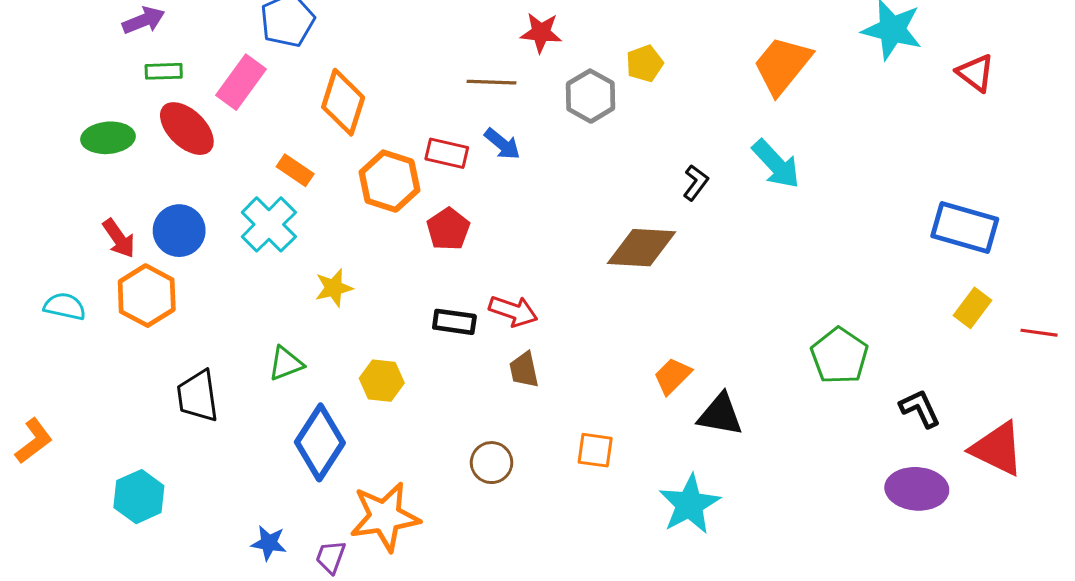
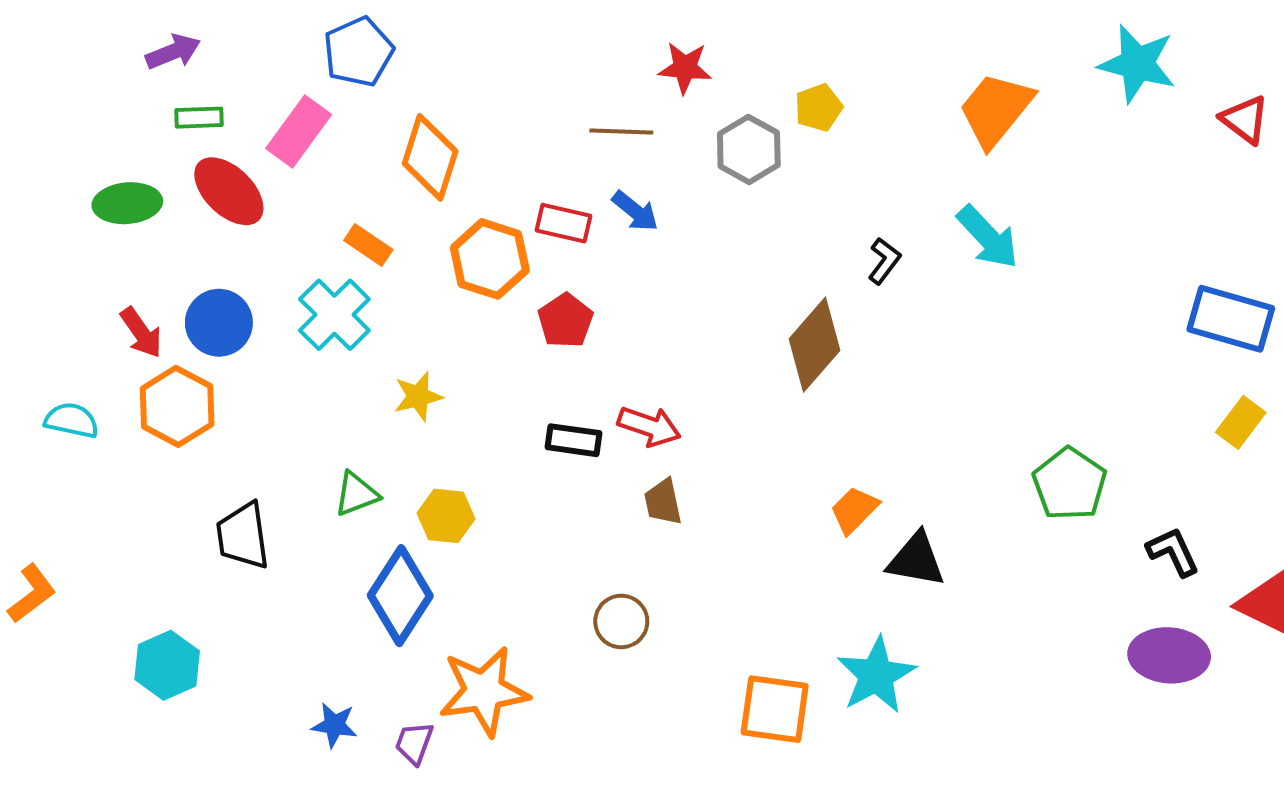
brown diamond: (642, 248) -> (814, 345), turned -52
yellow hexagon: (382, 381) -> (446, 516), moved
orange square: (595, 450) -> (775, 709), moved, size x1.5

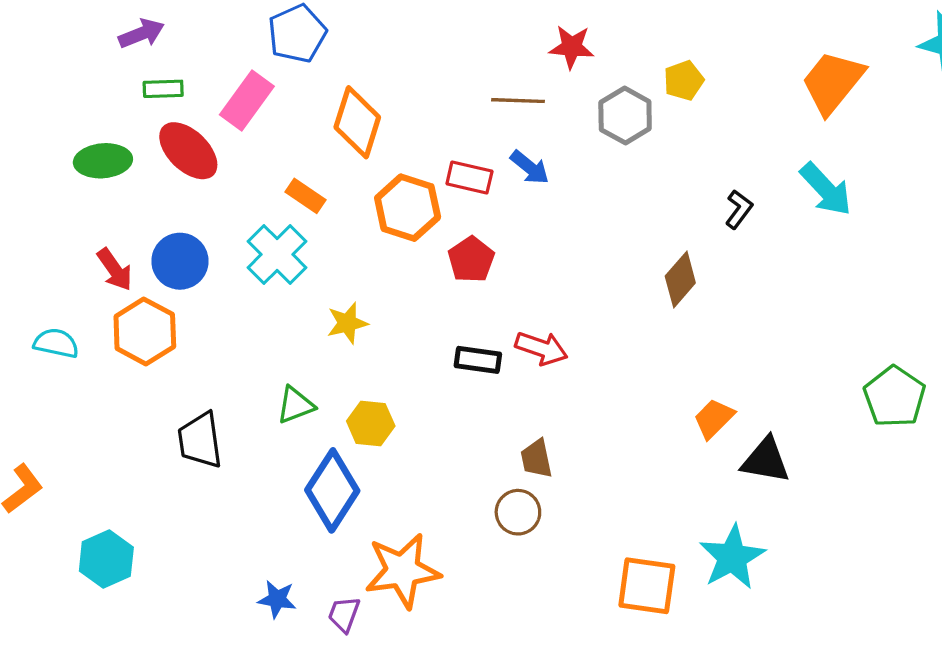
brown diamond: (814, 345) -> (680, 280), size x0.7
brown trapezoid: (663, 502) -> (536, 459), moved
cyan hexagon: (167, 665) -> (106, 559), moved

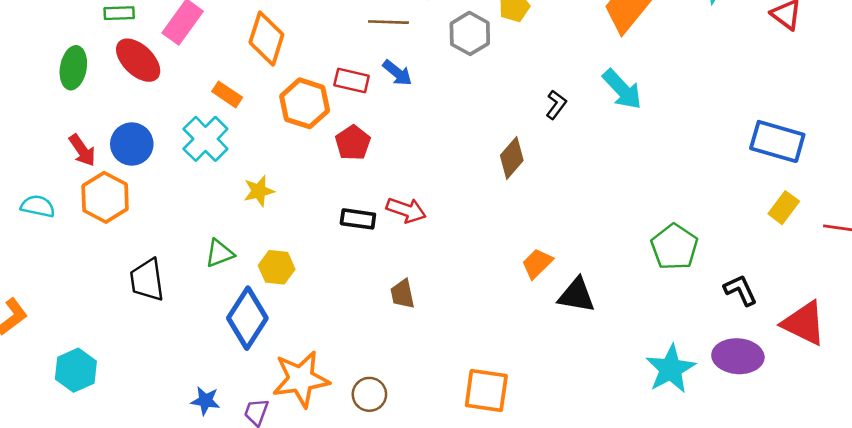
green ellipse: (103, 161) -> (73, 68), turned -75
brown circle: (518, 512) -> (369, 394), moved
cyan star: (732, 557) -> (671, 369), moved

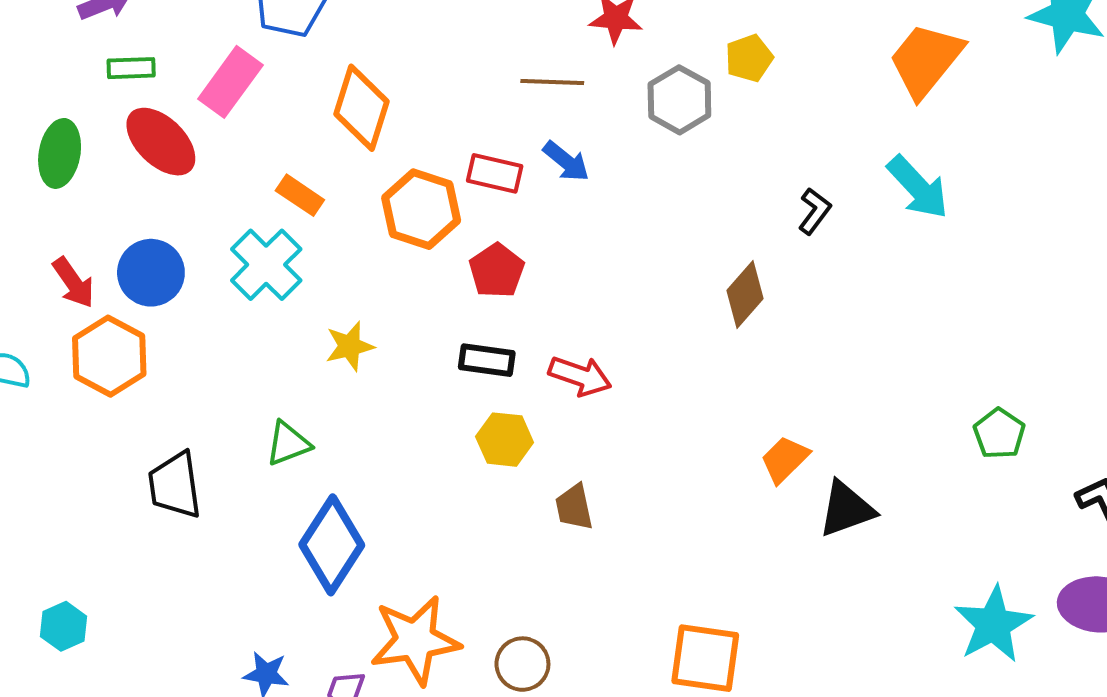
black rectangle: (358, 219) -> (487, 360), moved
green pentagon: (674, 247) -> (999, 434), size x0.7
yellow hexagon: (277, 267) -> (505, 440), moved
black triangle: (577, 295) -> (846, 509), turned -30
cyan hexagon: (76, 370) -> (64, 626), size x0.7

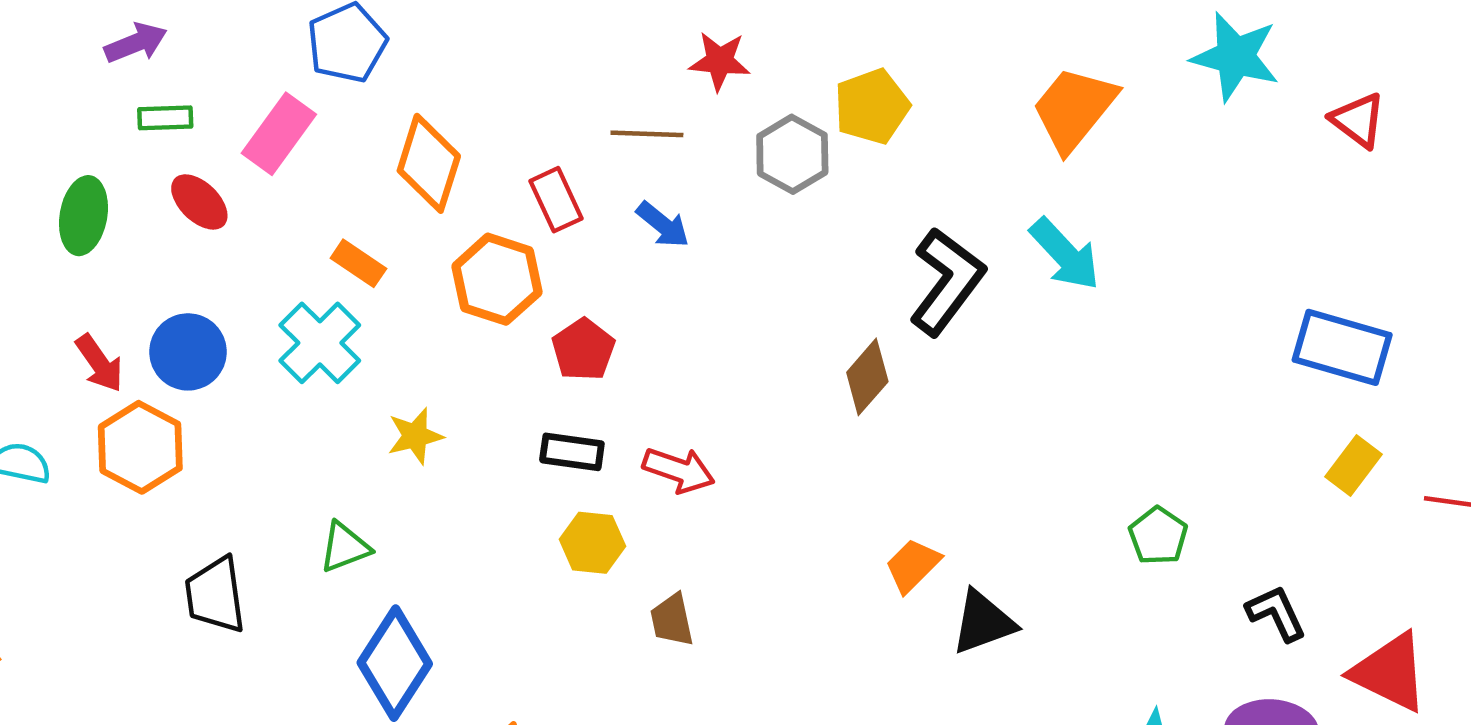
yellow pentagon: (749, 58) -> (872, 107), size x1.4
red ellipse: (161, 142) -> (199, 202), size x0.7
red rectangle: (495, 173) -> (556, 200), moved, turned 52
black L-shape: (815, 211) -> (947, 281), size x2.0

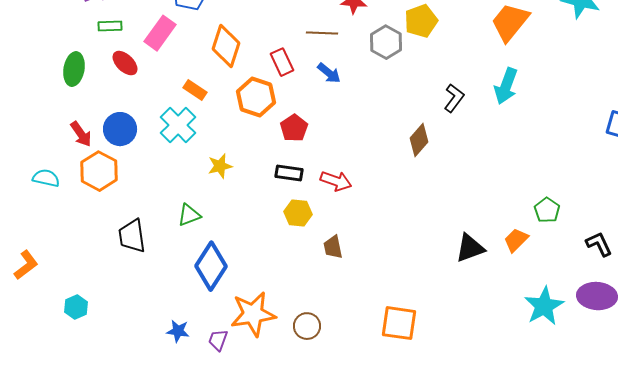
cyan arrow: (1065, 254) -> (506, 86), turned 63
black L-shape: (947, 281) -> (454, 98), size x0.6
orange trapezoid: (913, 565) -> (516, 240), moved

